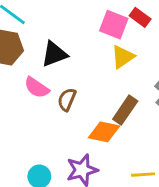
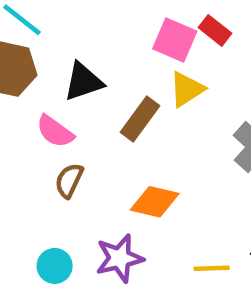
brown semicircle: (67, 99) -> (69, 181), moved
brown rectangle: (125, 110) -> (140, 119), moved

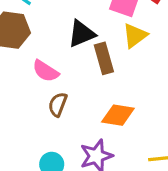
black triangle: (83, 82) -> (82, 34), moved
brown rectangle: (140, 119) -> (104, 58), turned -48

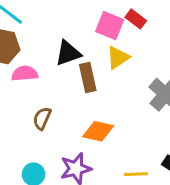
pink semicircle: (46, 71) -> (25, 73), moved, turned 140

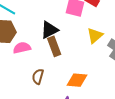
yellow triangle: (118, 58) -> (95, 36), moved
brown rectangle: (88, 77) -> (54, 46), moved

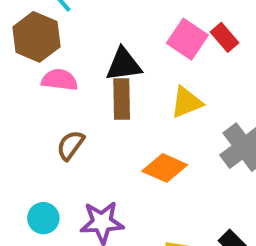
yellow triangle: (95, 36) -> (186, 102), moved
orange diamond: (77, 80) -> (165, 168), moved

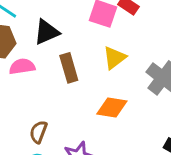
black triangle: (124, 65) -> (47, 32), moved
brown semicircle: (71, 145) -> (38, 132), moved

